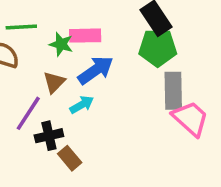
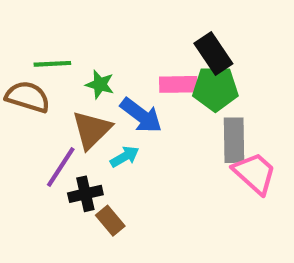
pink rectangle: (85, 36) -> (178, 84), moved
blue arrow: (96, 70) -> (141, 115), turned 72
brown triangle: (54, 82) -> (92, 130), size x1.5

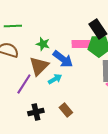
green line: (52, 64) -> (13, 26), moved
black cross: (85, 194) -> (36, 112), moved
brown rectangle: (110, 221) -> (66, 110), moved

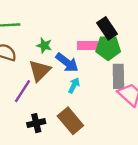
cyan arrow: (55, 79) -> (74, 85), moved, turned -32
brown rectangle: (66, 110) -> (70, 121), size x1.6

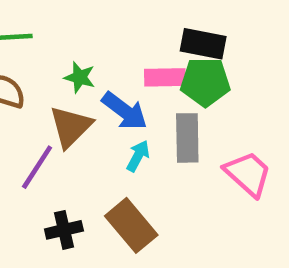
black rectangle: (107, 28) -> (203, 44), turned -45
gray rectangle: (118, 76) -> (187, 138), moved

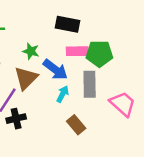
black rectangle: (203, 44) -> (68, 24), moved
brown rectangle: (131, 225) -> (76, 125), moved, size x0.7
black cross: (64, 230) -> (16, 119), moved

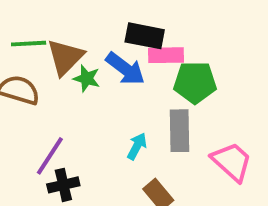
pink rectangle: (77, 51) -> (166, 55), moved
blue arrow: (55, 70) -> (125, 69), moved
brown triangle: (26, 78) -> (65, 57), moved

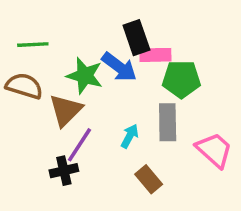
black rectangle: (145, 36) -> (136, 38), turned 60
brown triangle: (65, 57) -> (66, 110), moved
green star: (87, 78) -> (85, 76), size x1.5
purple line: (50, 156) -> (79, 145), moved

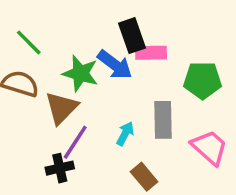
green line: (33, 45) -> (29, 42), turned 48
green pentagon: (181, 79) -> (203, 80), moved

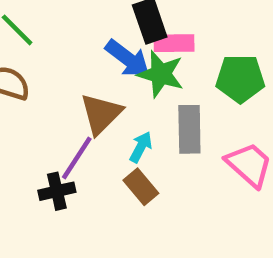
green star: (80, 73) -> (161, 74), moved
brown triangle: (61, 108) -> (101, 114), moved
brown rectangle: (144, 177) -> (141, 187), moved

